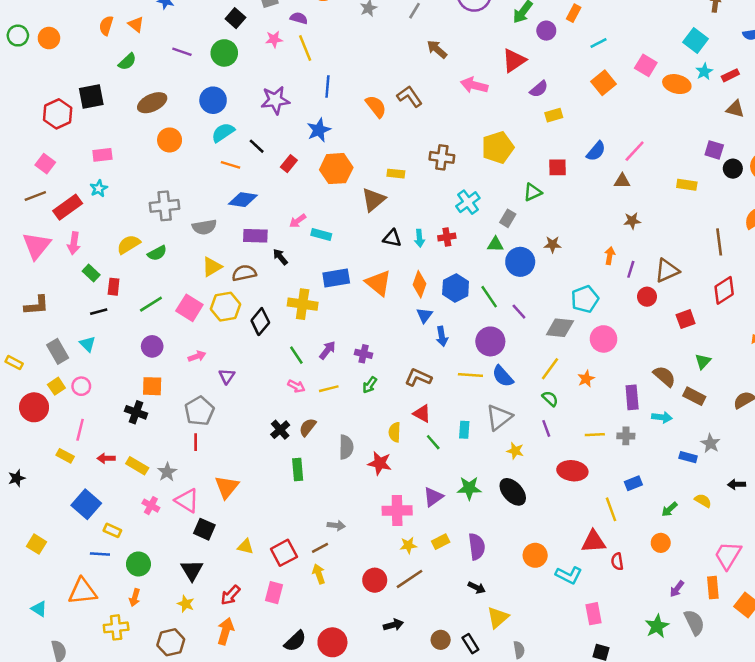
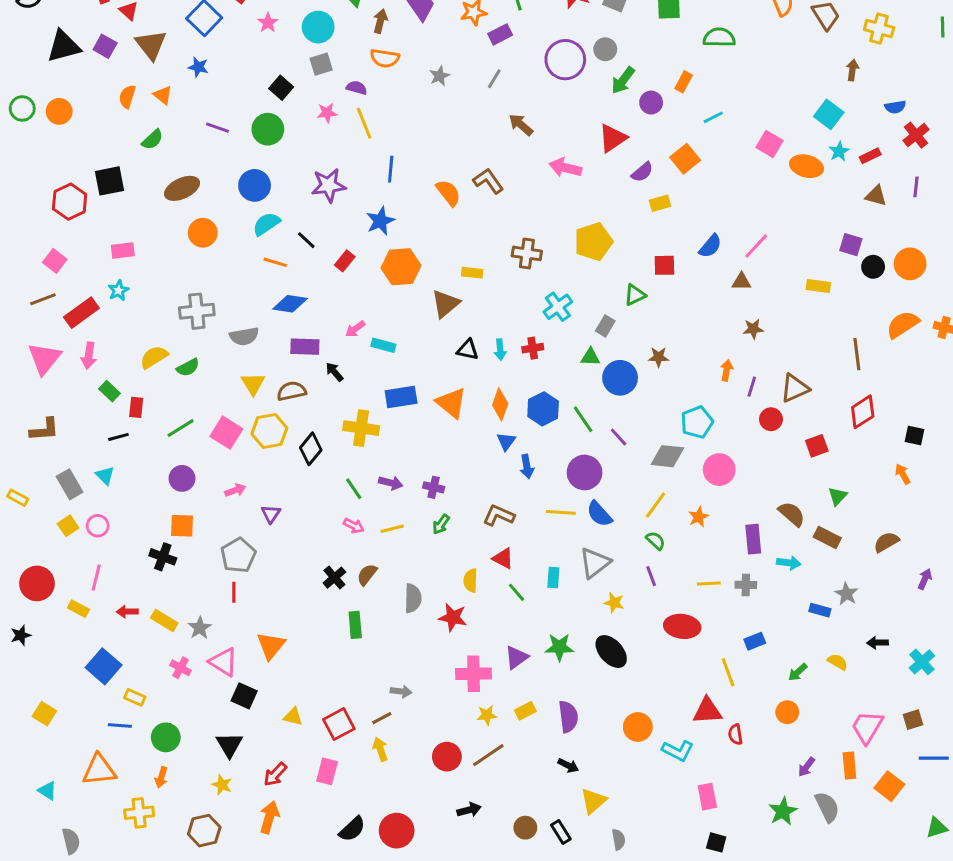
orange square: (604, 83) -> (685, 159), moved
yellow triangle: (212, 267) -> (253, 384), turned -30
purple arrow: (327, 350) -> (391, 483), turned 66
red circle: (34, 407) -> (37, 583), moved

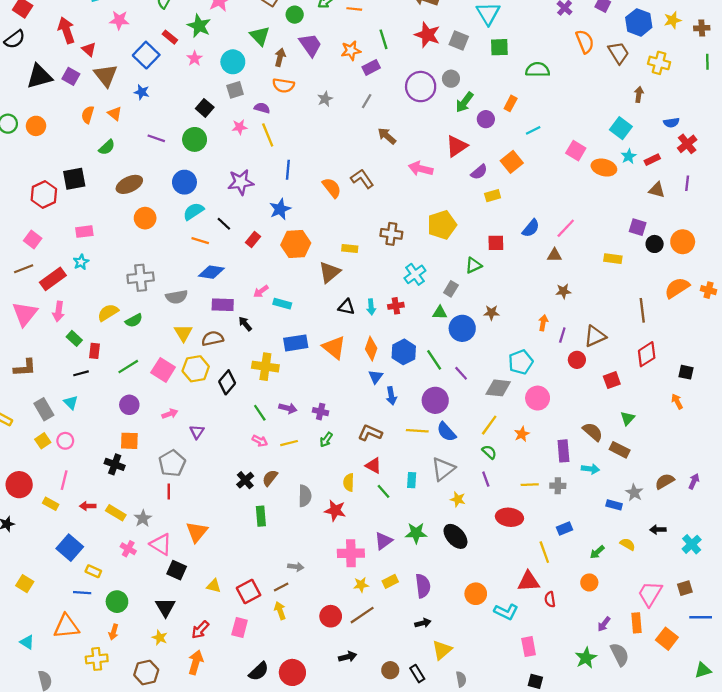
brown semicircle: (886, 542) -> (665, 481), moved
black arrow: (568, 765) -> (423, 623), turned -40

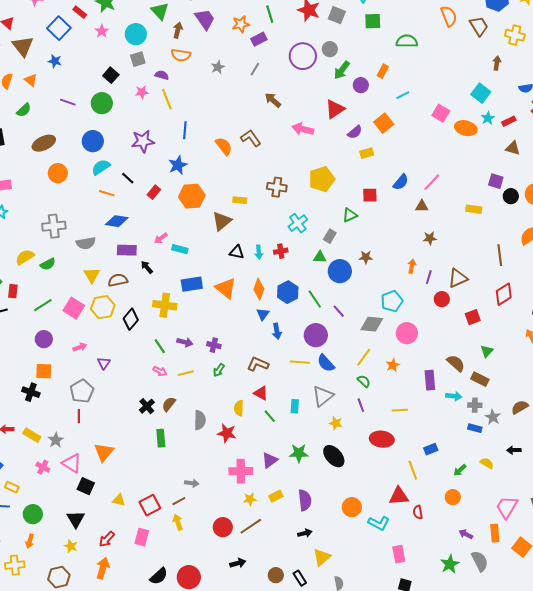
gray cross: (558, 486) -> (475, 405), moved
purple arrow: (604, 624) -> (466, 534), turned 80

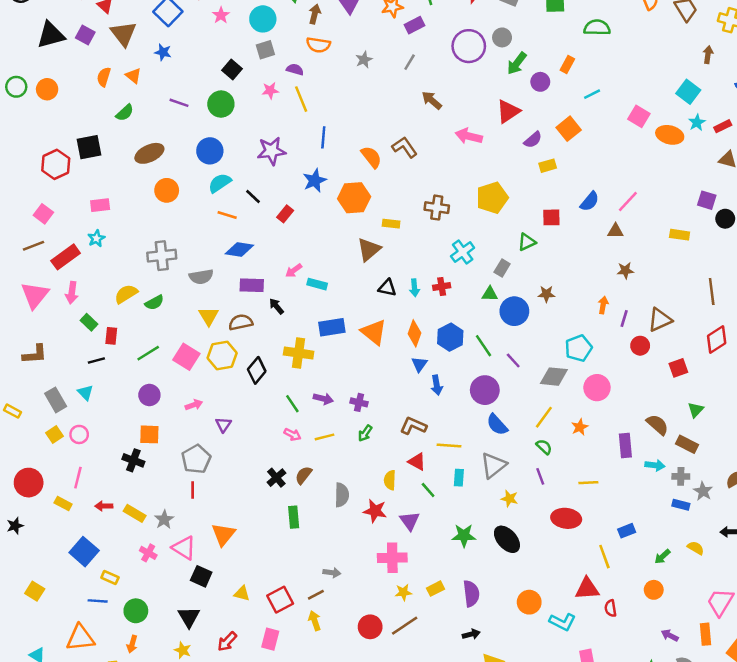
orange hexagon: (192, 196) -> (354, 198), moved
yellow line: (300, 362) -> (449, 446), moved
purple triangle: (270, 460) -> (410, 521), moved, turned -30

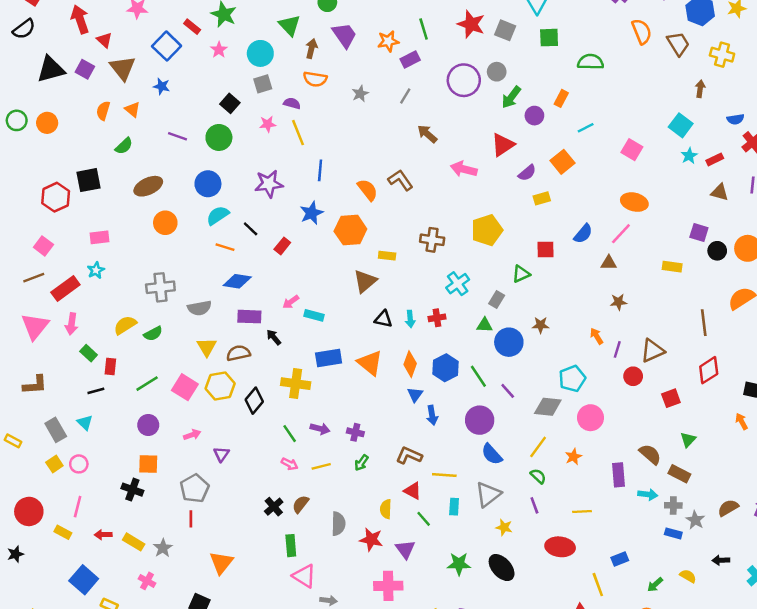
orange ellipse: (670, 135) -> (634, 202), moved
orange arrow: (603, 305) -> (597, 336), turned -42
pink triangle: (184, 548) -> (304, 576), moved

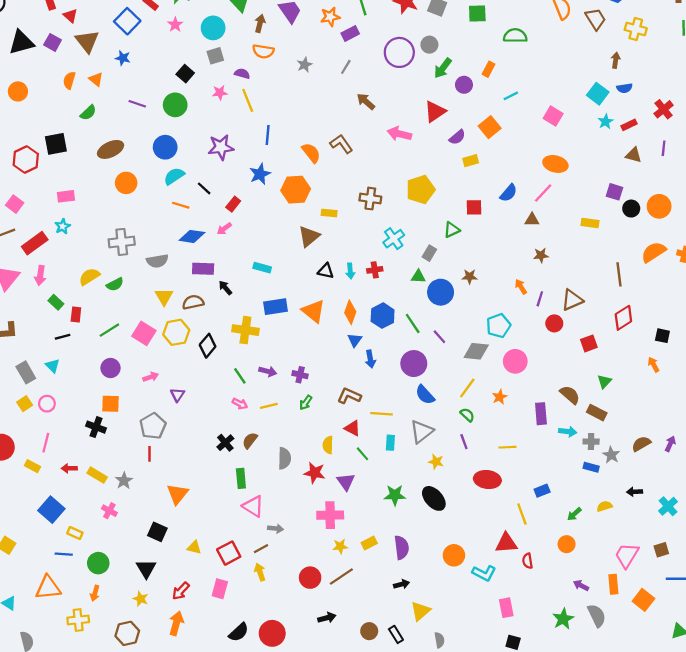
blue semicircle: (735, 119) -> (625, 88), moved
pink arrow: (291, 302) -> (224, 229), moved
yellow semicircle: (688, 576) -> (604, 506), turned -48

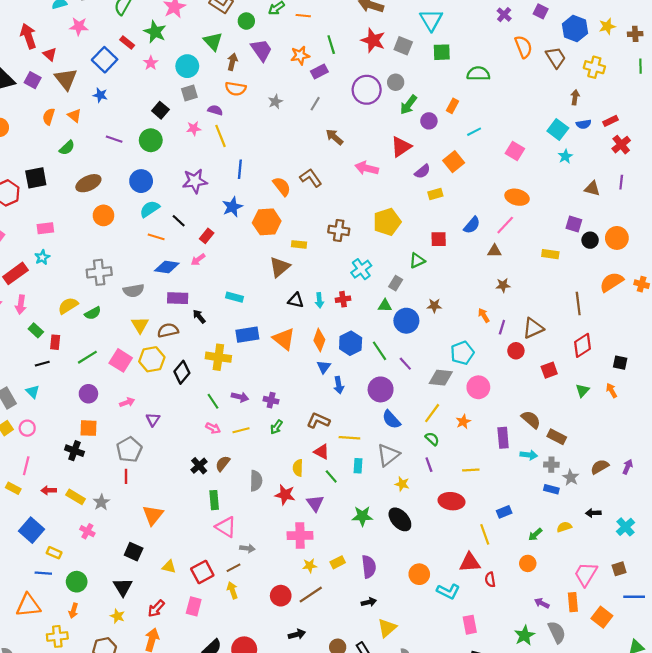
red rectangle: (629, 125) -> (610, 121), moved
green triangle: (604, 381) -> (583, 391), moved

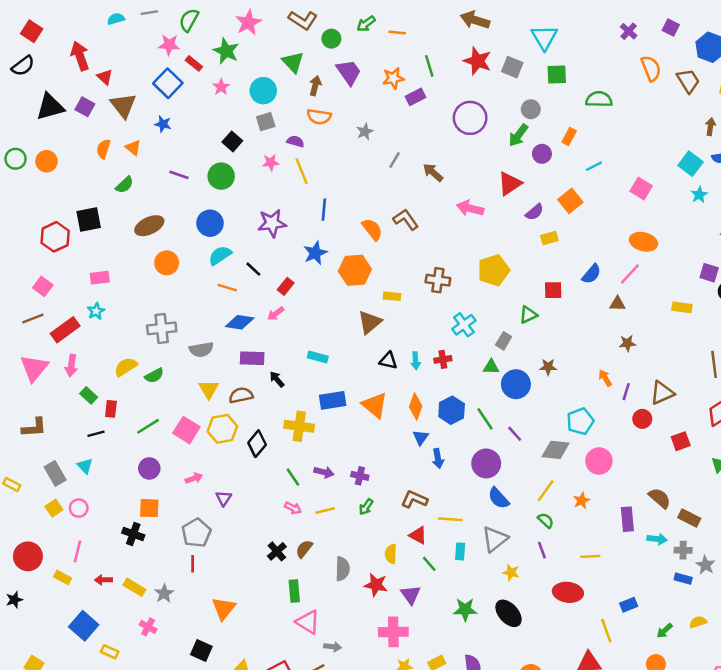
pink star: (79, 26) -> (169, 45), moved
gray circle: (396, 82) -> (531, 109), moved
gray line: (315, 104) -> (395, 160), moved

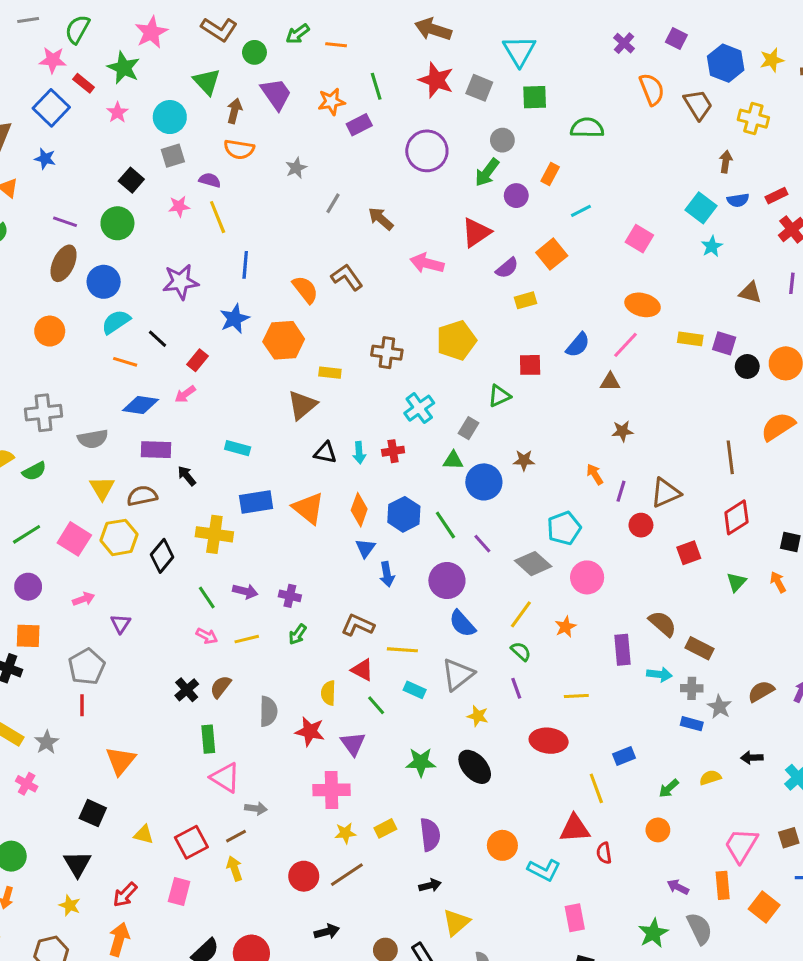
brown ellipse: (149, 226) -> (64, 263), moved, turned -40
yellow rectangle: (682, 307) -> (690, 339), moved
gray diamond: (556, 450) -> (533, 564), turned 36
cyan rectangle: (460, 551) -> (415, 690), turned -70

